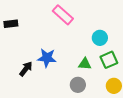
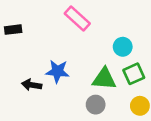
green triangle: (85, 64) -> (104, 79), size x1.5
black arrow: (26, 69) -> (32, 85), turned -119

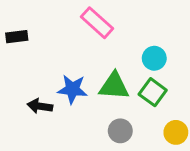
green square: (134, 74) -> (153, 92), moved, turned -30
green triangle: (104, 79) -> (114, 86), moved

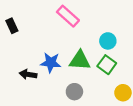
black rectangle: (17, 37) -> (12, 26), turned 72
gray circle: (120, 131) -> (74, 92), moved

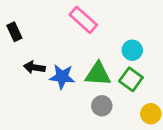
black arrow: (28, 74) -> (34, 67), moved
gray circle: (74, 92) -> (102, 106), moved

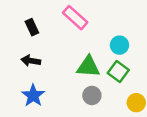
black rectangle: (14, 32) -> (32, 27), moved
blue star: (62, 77) -> (33, 95), moved, turned 30

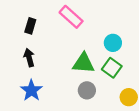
black rectangle: (32, 27) -> (30, 26), turned 42
black arrow: (31, 61) -> (29, 58), turned 66

